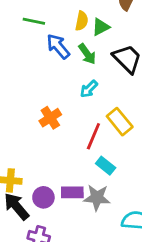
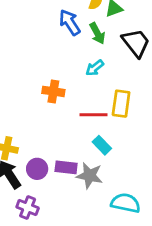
orange cross: (50, 118) -> (53, 91), turned 35
yellow rectangle: (120, 122) -> (121, 104), turned 40
red line: (93, 136) -> (93, 115), turned 60

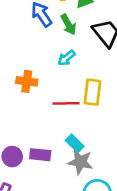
cyan rectangle: (102, 145) -> (75, 143), moved
gray star: (90, 176) -> (80, 162), moved

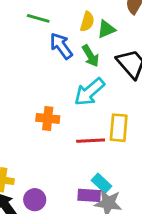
cyan arrow: (66, 58) -> (89, 92), size x1.6
purple rectangle: (40, 155) -> (89, 195), moved

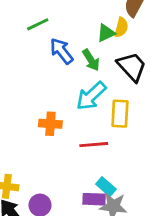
green line: (38, 18) -> (38, 24), turned -40
yellow semicircle: (87, 22) -> (121, 27), moved
yellow rectangle: (119, 128) -> (120, 114), moved

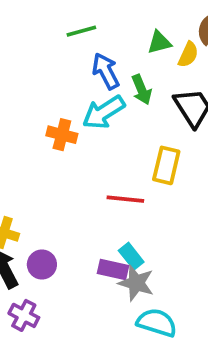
green triangle: (106, 33) -> (159, 42), moved
cyan arrow: (91, 96) -> (104, 112), moved
orange cross: (50, 124) -> (62, 135), moved

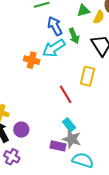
red line: (125, 199) -> (66, 94), turned 54
purple rectangle: (113, 269) -> (58, 146), moved

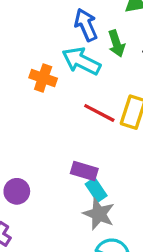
cyan arrow: (54, 48) -> (81, 61), turned 55
red line: (66, 94) -> (99, 113), moved, turned -36
purple rectangle: (58, 146) -> (84, 171), moved

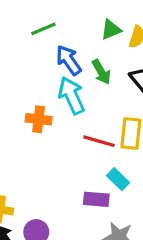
cyan arrow: (81, 61) -> (72, 95), turned 51
cyan rectangle: (96, 190) -> (118, 179), moved

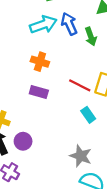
cyan arrow: (72, 95) -> (43, 25), moved, turned 84
purple rectangle: (96, 199) -> (39, 92), moved

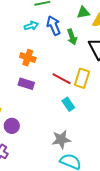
cyan arrow: (43, 25) -> (31, 26), size x0.6
gray star: (81, 156) -> (61, 140), turned -30

